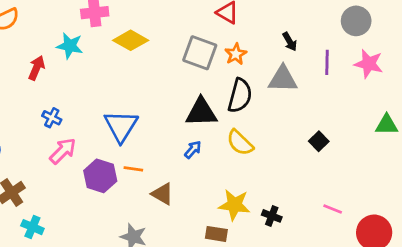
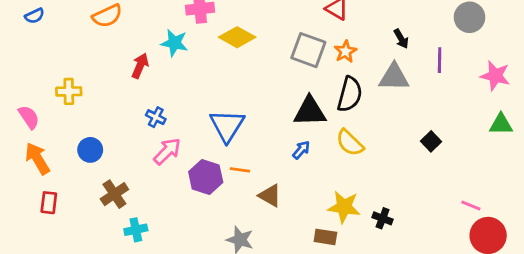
pink star: (369, 64) -> (495, 76), moved
pink line: (333, 209) -> (471, 206), moved
cyan cross: (32, 227) -> (136, 230), turned -35

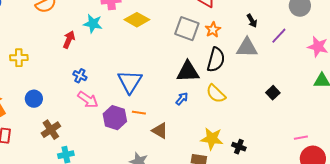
purple line: (440, 60) -> (279, 36), turned 42
pink arrow: (167, 151) -> (88, 100), turned 80
pink line: (471, 206) -> (301, 138), turned -32

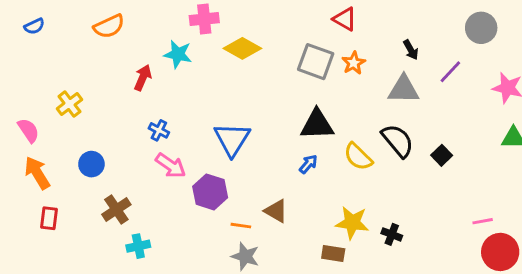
yellow cross: (19, 58) -> (69, 104), turned -36
black semicircle: (216, 60) -> (398, 141), moved, turned -55
orange line: (139, 113) -> (241, 226), moved

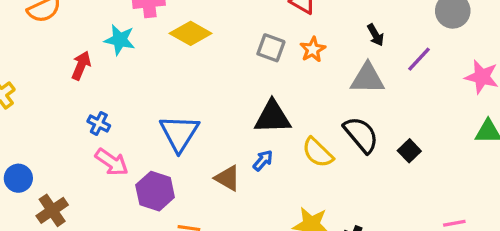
gray square: (316, 62) -> (271, 48), size x0.7
blue circle: (91, 164) -> (18, 178), moved
brown triangle: (276, 211) -> (228, 178), moved

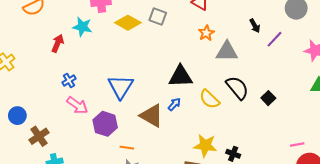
black arrow: (376, 35) -> (255, 26), moved
gray square: (271, 48) -> (158, 16), moved
gray triangle: (367, 78) -> (227, 52), moved
blue cross: (99, 123) -> (69, 80), turned 32
brown triangle: (228, 178) -> (152, 116), size x1.4

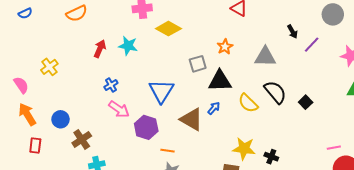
gray square: (158, 16) -> (198, 64), moved, turned -36
cyan star: (82, 27) -> (128, 46), moved
orange star: (206, 33) -> (225, 47), moved

